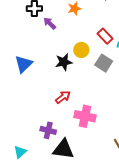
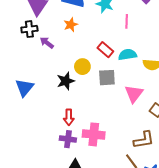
gray square: (104, 63) -> (107, 78), turned -30
red arrow: (63, 97) -> (69, 117), turned 133
purple cross: (48, 130) -> (68, 139), moved

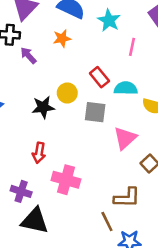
purple cross: (68, 139) -> (21, 191), moved

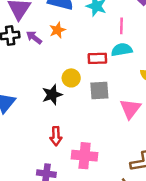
purple arrow: (28, 55) -> (34, 38), moved
red rectangle: (99, 77) -> (97, 58), turned -42
cyan semicircle: (126, 88) -> (122, 50), moved

